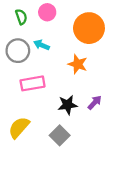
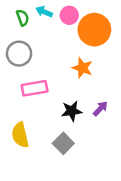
pink circle: (47, 12) -> (69, 15), moved
cyan arrow: (42, 45) -> (44, 12), moved
yellow semicircle: (19, 127) -> (20, 135), turned -55

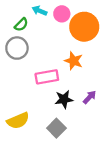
green semicircle: (23, 18) -> (21, 25), moved, turned 64
pink rectangle: (35, 88) -> (47, 77), moved
yellow semicircle: (20, 135) -> (18, 121), turned -100

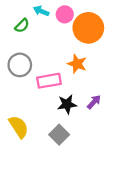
gray circle: (17, 48) -> (20, 65), moved
yellow semicircle: (18, 121) -> (19, 127), turned -100

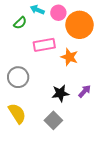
gray circle: (20, 65) -> (18, 77), moved
pink rectangle: (49, 81) -> (44, 45), moved

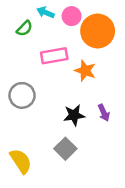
purple arrow: (85, 91) -> (104, 113), turned 112
yellow semicircle: (17, 113) -> (21, 161), moved

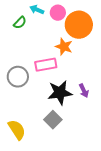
pink rectangle: (54, 56) -> (46, 65), moved
orange star: (85, 71) -> (64, 47), moved
black star: (74, 115) -> (60, 93), size x1.4

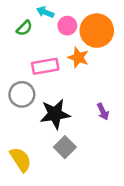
pink circle: (58, 13) -> (67, 26), moved
pink rectangle: (46, 65) -> (45, 66), moved
black star: (60, 93) -> (55, 114), moved

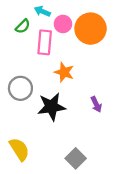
orange star: (78, 58) -> (64, 72), moved
pink rectangle: (45, 66) -> (45, 42), moved, turned -75
gray square: (65, 147) -> (76, 158), moved

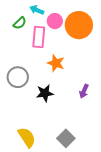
purple arrow: (96, 104) -> (84, 91), turned 48
black star: (51, 107) -> (45, 93), size x0.7
yellow semicircle: (19, 149) -> (27, 137), moved

